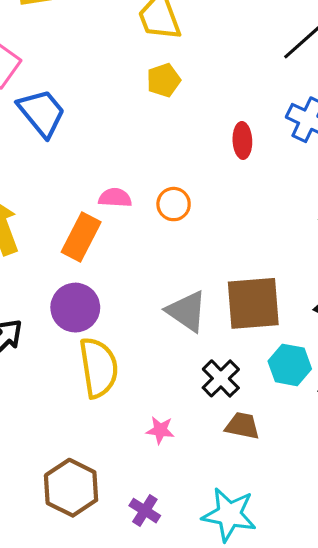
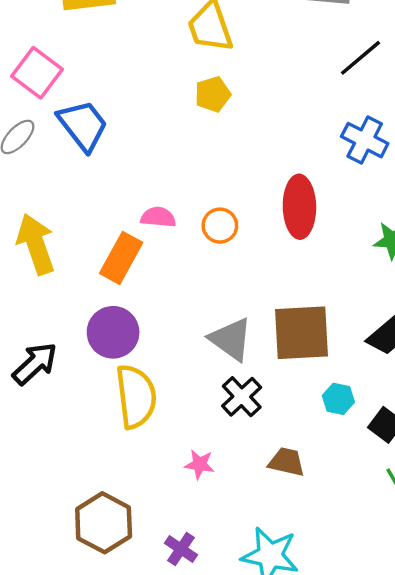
red ellipse: (242, 140) -> (299, 207), moved, size x1.6
cyan hexagon: (290, 365) -> (338, 399), size x0.7
black cross: (221, 378) -> (242, 397), moved

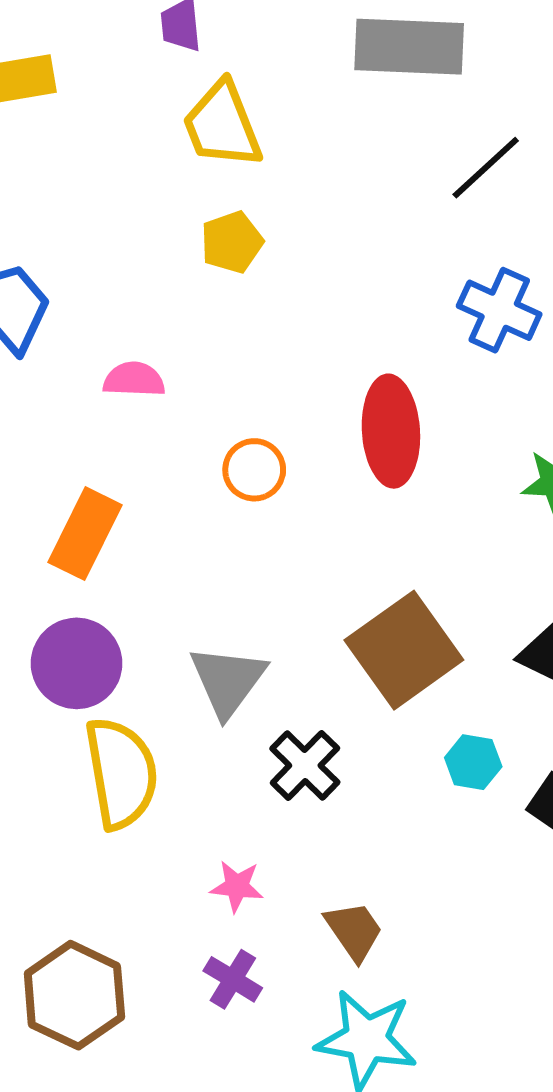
pink semicircle: (158, 217) -> (134, 379), moved
brown square: (301, 333) -> (404, 650), turned -30
gray triangle: (231, 339) -> (228, 681), moved, turned 33
brown trapezoid: (287, 462) -> (354, 931), moved, turned 45
purple cross: (181, 549) -> (233, 979), moved

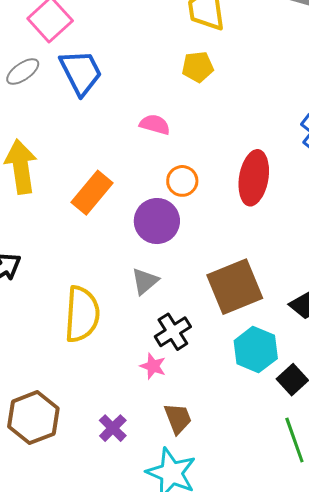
pink semicircle: (134, 379) -> (155, 125), moved
purple circle: (77, 663) -> (157, 221), moved
gray triangle: (228, 681) -> (145, 281), size x0.7
cyan hexagon: (473, 762) -> (256, 350), size x1.6
pink star: (237, 886) -> (153, 366), moved

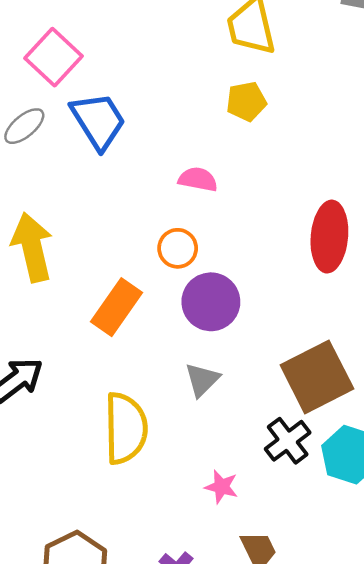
orange circle: (182, 181) -> (178, 248), moved
orange rectangle: (92, 193) -> (116, 307), moved
black cross: (173, 332) -> (288, 441), moved

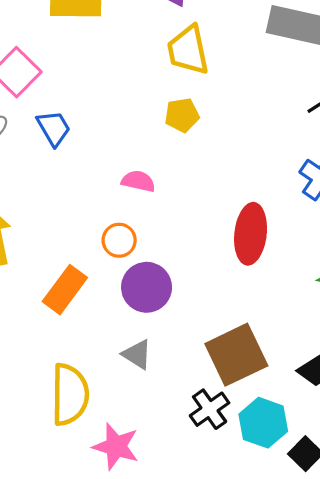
blue trapezoid: (98, 121) -> (54, 128), size x0.7
gray triangle: (202, 380) -> (137, 354), turned -44
pink star: (221, 487) -> (116, 446), moved, size x1.6

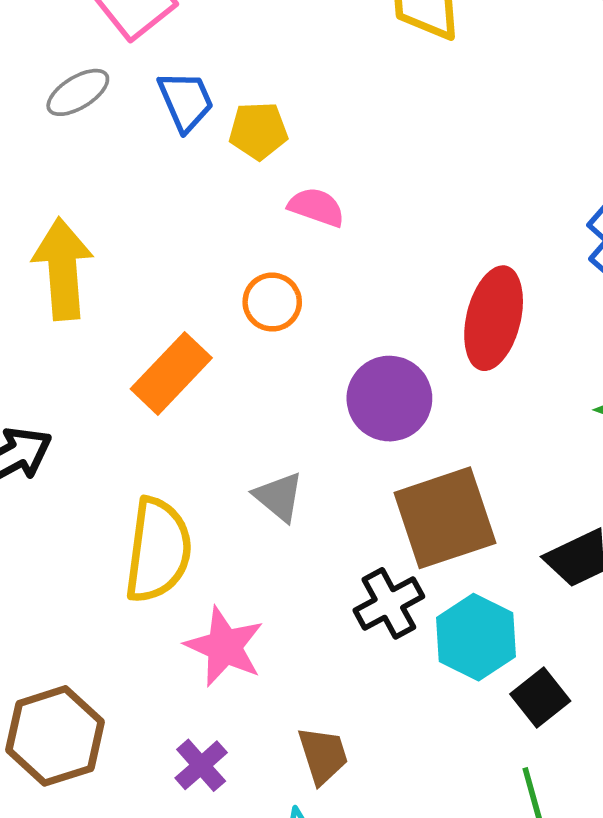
yellow pentagon: (182, 115) -> (258, 131), moved
purple circle: (147, 287) -> (389, 399), moved

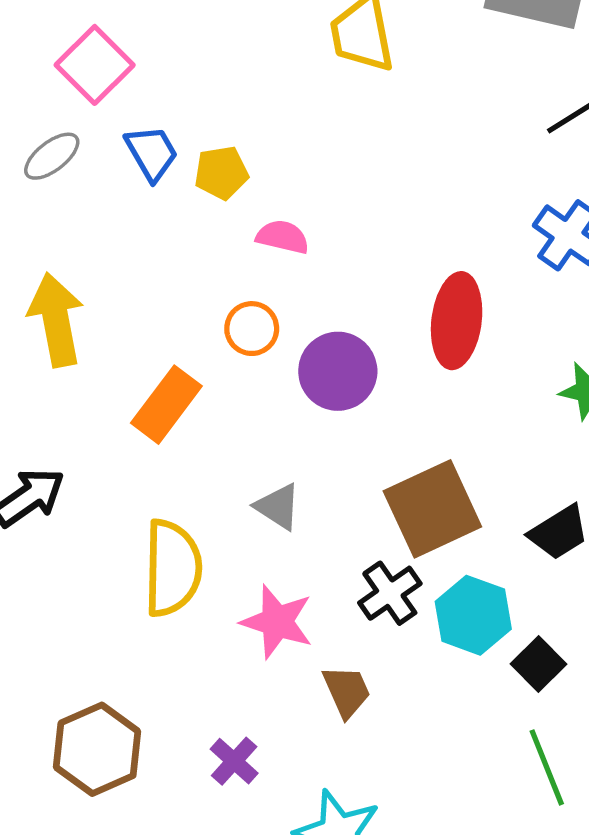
purple circle: (389, 399) -> (338, 371), moved
pink star: (224, 647) -> (277, 622), moved
brown trapezoid: (323, 755) -> (347, 691), moved

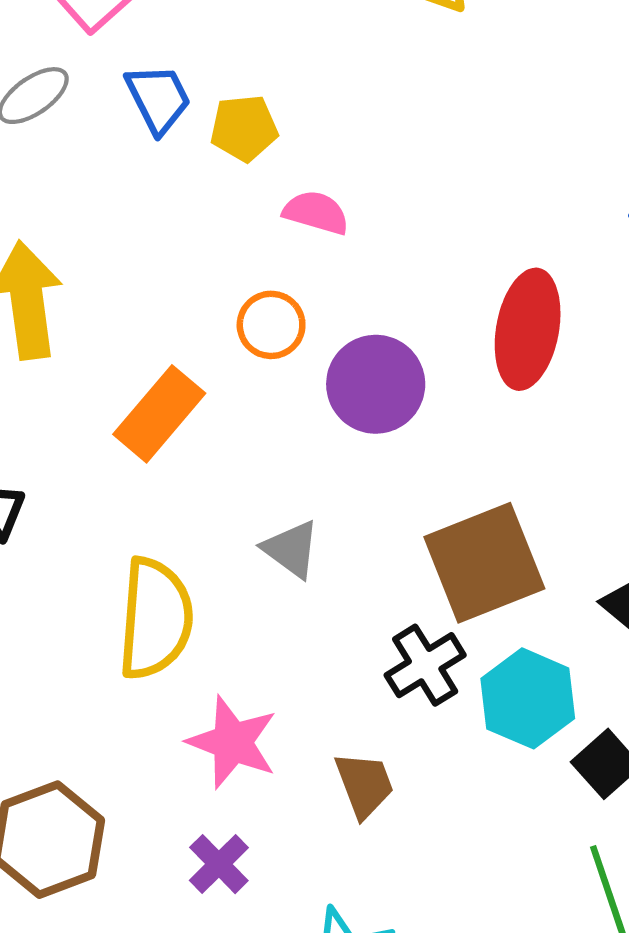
pink star: (277, 622) -> (232, 742), moved

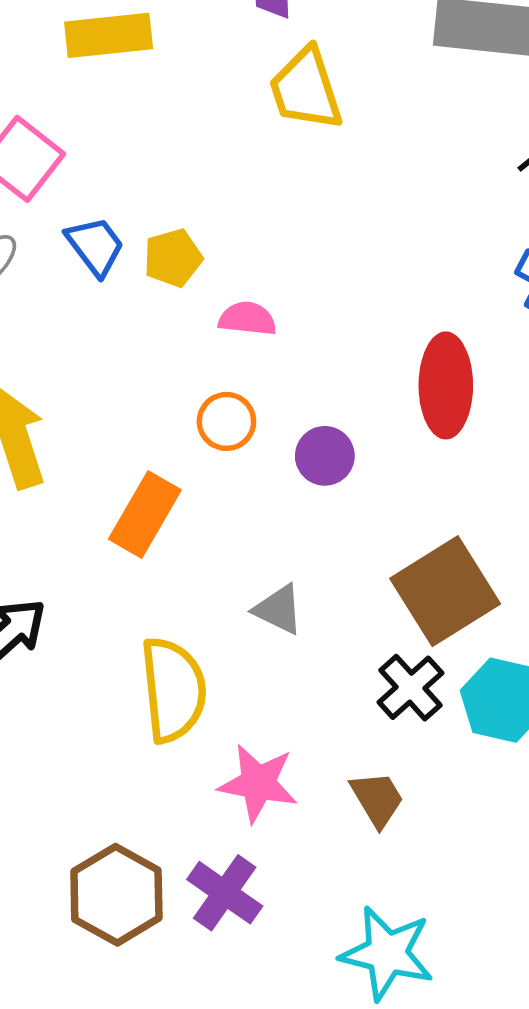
purple circle: (376, 384) -> (325, 456), size x0.7
purple cross: (219, 864) -> (225, 893), moved, size x1.4

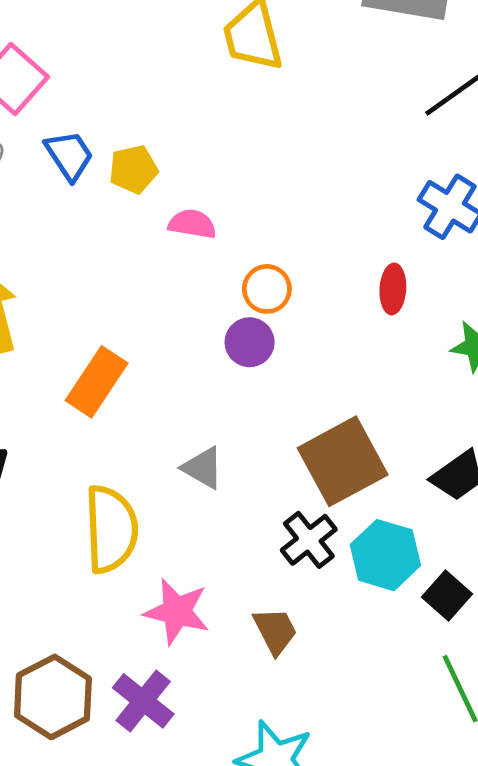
red ellipse: (446, 385) -> (393, 289), moved, size x0.6
orange circle: (226, 421) -> (267, 289), moved

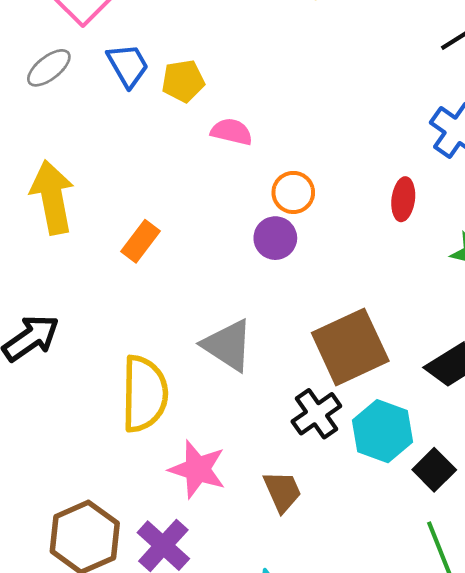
orange rectangle: (97, 382) -> (140, 241), moved, size x0.7
gray triangle: (203, 468) -> (228, 345), size x1.4

